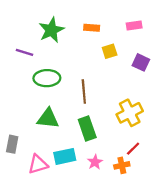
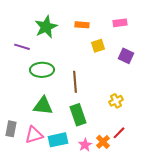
yellow cross: (130, 113) -> (116, 101), size x0.6
pink triangle: (38, 164) -> (34, 135), moved
orange cross: (122, 165) -> (103, 142), moved, turned -32

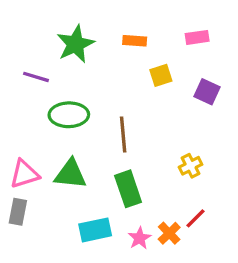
pink triangle: (34, 135) -> (24, 174), moved

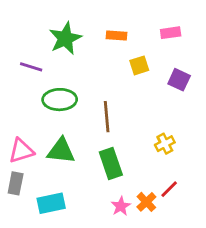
cyan rectangle: (95, 230) -> (51, 203), moved

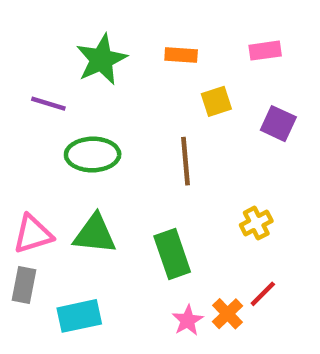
brown line: (107, 117) -> (185, 161), moved

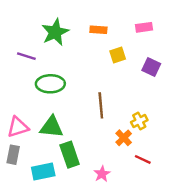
brown line: (185, 161) -> (101, 105), moved
green rectangle: (172, 254) -> (70, 155), moved
red line: (263, 294) -> (143, 159), turned 70
orange cross: (227, 314) -> (124, 138), moved

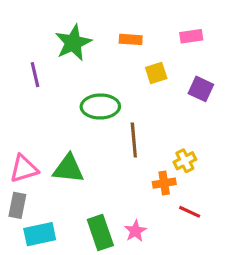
purple line: (26, 56) -> (35, 75), turned 60
green ellipse: (50, 84) -> (100, 106), moved
orange cross: (124, 138) -> (164, 183), turned 35
green rectangle: (70, 155) -> (100, 233), moved
cyan rectangle: (43, 171) -> (40, 234), moved

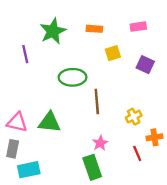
pink triangle: (24, 169) -> (17, 122), turned 30
orange cross: (164, 183) -> (154, 137), moved
red line: (190, 212) -> (137, 153), turned 42
pink star: (135, 231) -> (100, 143), moved
green rectangle: (100, 233) -> (92, 167), moved

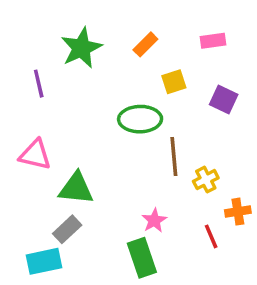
orange rectangle: (94, 29) -> (145, 44), turned -49
green ellipse: (73, 77) -> (140, 119), moved
brown line: (97, 102) -> (174, 156), moved
pink triangle: (17, 122) -> (35, 155), moved
gray rectangle: (13, 149) -> (67, 229), moved, turned 36

